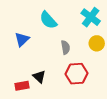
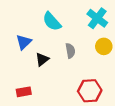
red hexagon: (77, 74) -> (90, 91), moved
black triangle: (39, 77) -> (42, 59), moved, turned 40

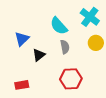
cyan semicircle: (52, 22) -> (59, 26), moved
red hexagon: (90, 91) -> (71, 79), moved

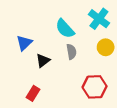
red hexagon: (71, 79) -> (95, 87), moved
red rectangle: (22, 85) -> (33, 93), moved, turned -48

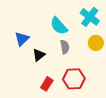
red hexagon: (95, 87) -> (74, 79), moved
red rectangle: (33, 93) -> (47, 84), moved

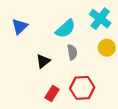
cyan semicircle: (59, 26) -> (65, 29), turned -90
blue triangle: (22, 39) -> (20, 26), moved

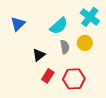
yellow circle: (107, 48) -> (85, 43), moved
red rectangle: (52, 93) -> (48, 76), moved

